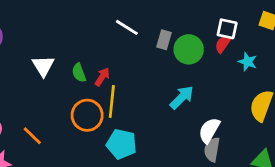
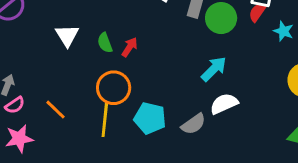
yellow line: (112, 102) -> (105, 120), moved
white semicircle: (209, 130) -> (224, 104), moved, turned 36
gray semicircle: (212, 150) -> (193, 124), moved, turned -135

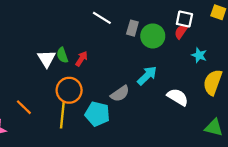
cyan star: (283, 31) -> (199, 55), moved
white triangle: (67, 35) -> (46, 59), moved
white semicircle: (224, 104) -> (178, 97), moved, turned 55
gray semicircle: (193, 124) -> (120, 94), moved

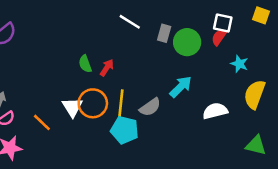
white triangle: (46, 59) -> (72, 107), moved
white semicircle: (178, 97) -> (215, 111), turned -45
yellow line: (62, 115) -> (121, 105), moved

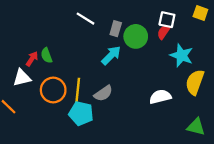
cyan star: (239, 64) -> (181, 55), size x1.5
red arrow: (107, 68) -> (32, 59), moved
cyan arrow: (181, 87) -> (111, 55), moved
white triangle: (72, 107) -> (22, 78), moved, turned 48

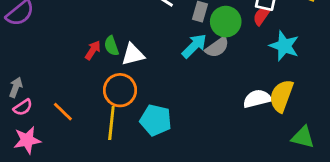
white triangle: (22, 78) -> (133, 54), moved
yellow semicircle: (195, 82) -> (281, 96), moved
yellow line: (78, 91) -> (111, 123), moved
gray semicircle: (103, 93) -> (217, 47), moved

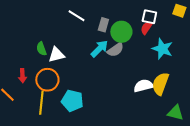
red arrow: (93, 50) -> (22, 76), moved, turned 144

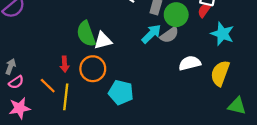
green semicircle: (41, 49) -> (86, 34), size x1.6
white semicircle: (143, 86) -> (190, 63), moved
yellow line: (41, 103) -> (66, 97), moved

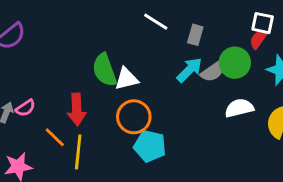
green circle: (176, 15) -> (235, 63), moved
red arrow: (65, 64) -> (77, 109), size x1.5
orange circle: (93, 69) -> (134, 117), moved
pink semicircle: (16, 82) -> (25, 108), moved

